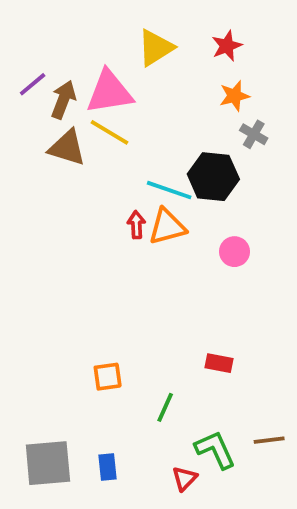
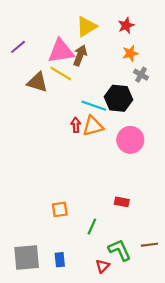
brown arrow: (63, 100) -> (80, 55), moved
pink circle: (234, 252) -> (130, 140), size x1.6

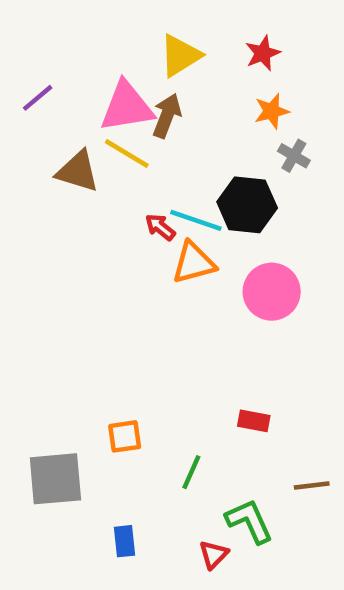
red arrow: (76, 125) -> (160, 227), moved, turned -48
brown line: (150, 245) -> (312, 485), moved
gray square: (27, 258) -> (55, 479), moved

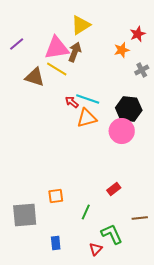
red star: (263, 53) -> (138, 34), moved
gray cross: (294, 156) -> (142, 70), moved, turned 32
black hexagon: (247, 205) -> (129, 109), moved
red rectangle: (254, 421) -> (114, 189), turned -48

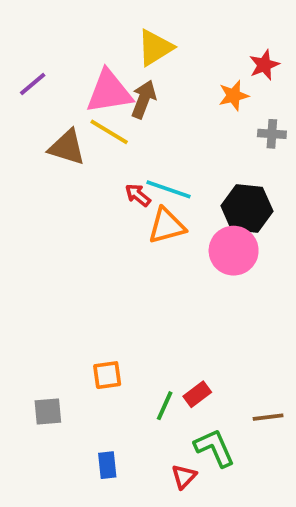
gray cross: (142, 70) -> (272, 134), turned 32
red rectangle: (114, 189) -> (197, 394), moved
gray square: (25, 215) -> (48, 411), size x0.6

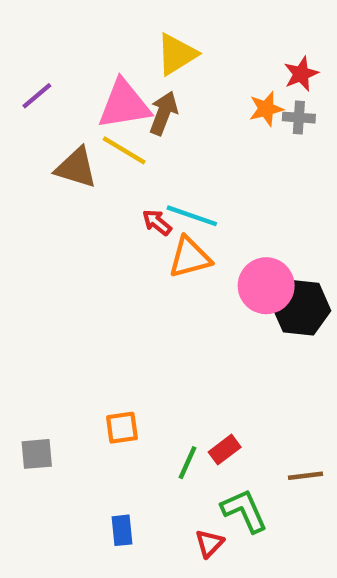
gray cross: (272, 134) -> (299, 118), moved
black hexagon: (247, 209) -> (301, 308), moved
gray square: (48, 411) -> (37, 454), moved

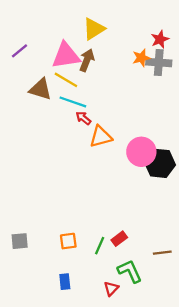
gray cross: (299, 118) -> (159, 62), size x1.5
cyan line: (192, 216) -> (73, 102), moved
orange square: (122, 428) -> (68, 241), moved

